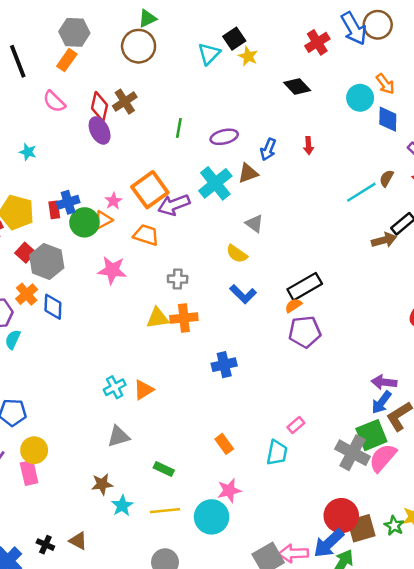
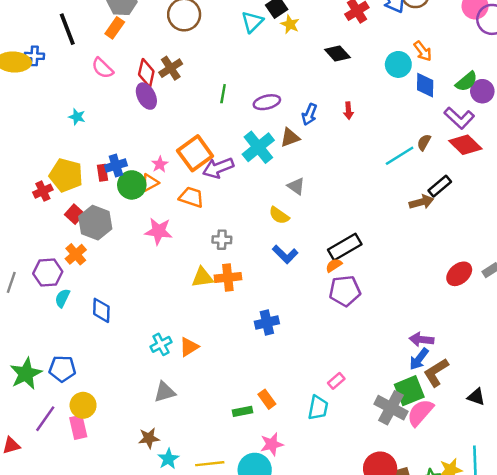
blue diamond: (53, 307) -> (101, 310), moved
green rectangle: (164, 469) -> (243, 411), moved, turned -36

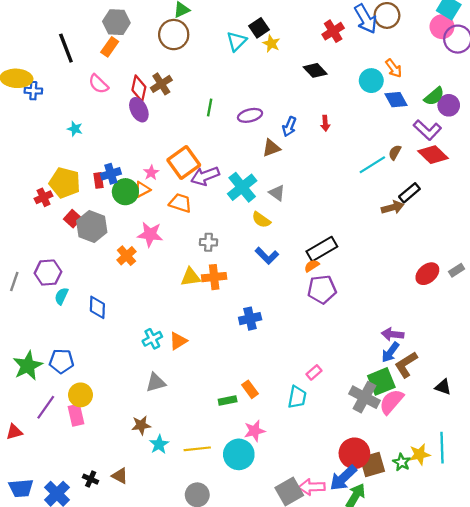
blue cross: (34, 56) -> (33, 91), moved
blue diamond: (425, 85) -> (396, 100), turned -30
cyan cross: (258, 147) -> (242, 187), moved
orange cross: (76, 254) -> (127, 256), moved

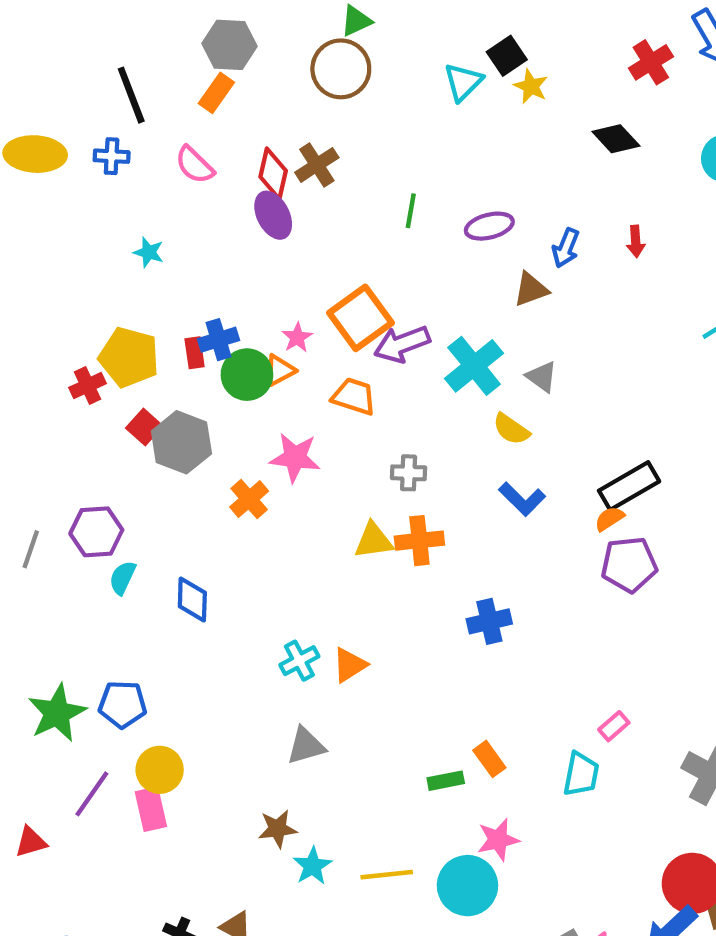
blue cross: (33, 91) -> (112, 156), moved

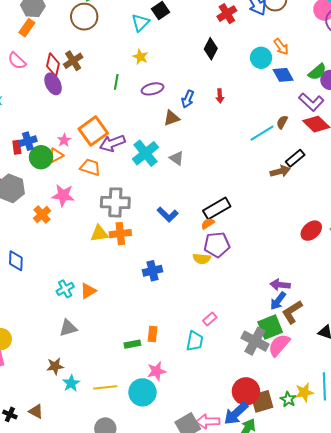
yellow star: (531, 86) -> (140, 57), moved
black diamond: (616, 139) -> (211, 49), turned 70
yellow semicircle: (511, 429) -> (202, 259), moved, turned -30
gray cross: (409, 473) -> (115, 202), size x1.8
orange rectangle: (489, 759) -> (153, 334), turned 42

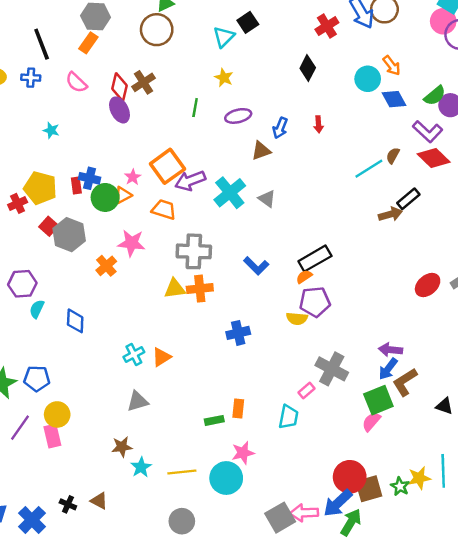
blue cross: (28, 141) -> (90, 178), turned 30
gray cross: (255, 341) -> (332, 369), moved
pink semicircle: (279, 345) -> (371, 422), moved, size x0.7

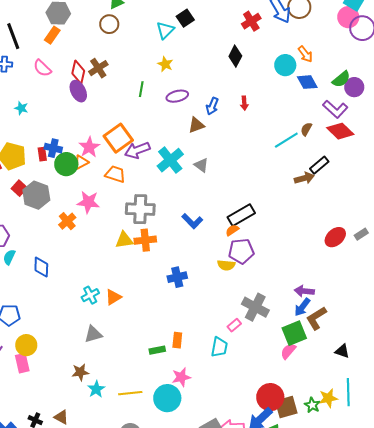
brown circle: (157, 30) -> (109, 24), size x0.7
pink star: (133, 177) -> (89, 147), size x1.5
black triangle: (444, 406) -> (342, 351), moved

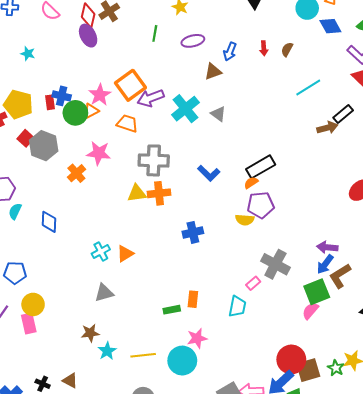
brown semicircle: (306, 129) -> (287, 49), moved

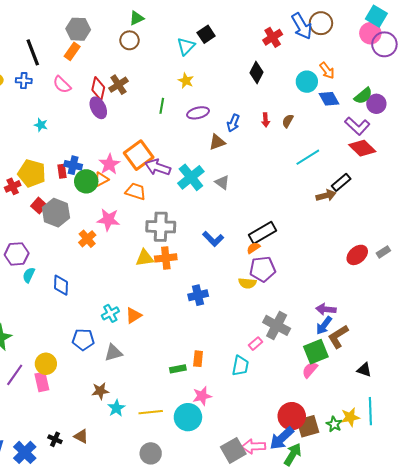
purple arrow: (151, 98) -> (158, 167), turned 40
blue pentagon: (15, 273) -> (83, 340), moved

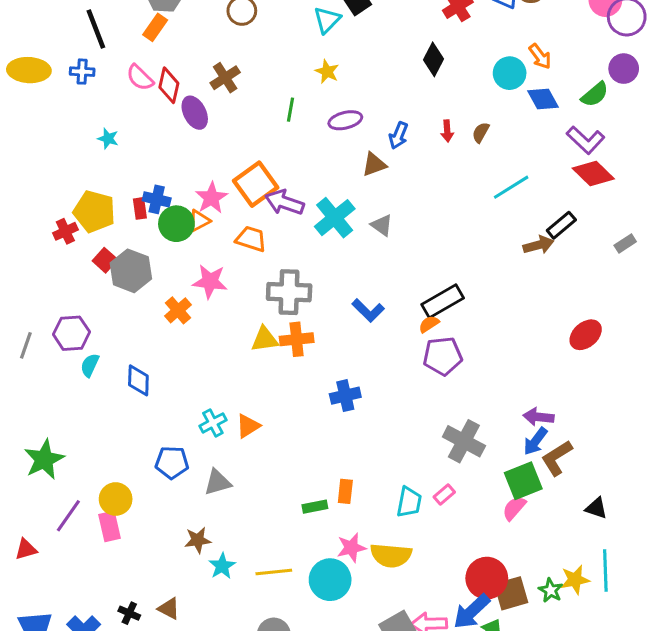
red diamond: (98, 89) -> (169, 85), moved
purple circle: (376, 104) -> (624, 69), moved
gray rectangle: (383, 252) -> (625, 243), moved
yellow semicircle: (247, 283) -> (391, 555), moved, size x1.5
pink rectangle: (255, 344) -> (444, 494), moved

